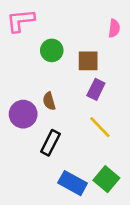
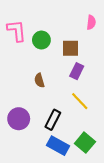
pink L-shape: (21, 20) -> (17, 31), moved, turned 90
purple circle: (23, 114) -> (19, 119), moved
black rectangle: (50, 143) -> (53, 120), moved

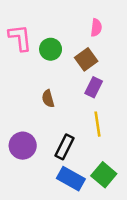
pink semicircle: (91, 22) -> (96, 28), moved
brown square: (70, 48) -> (86, 59), turned -36
yellow line: (80, 101) -> (97, 124), turned 36

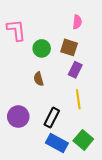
green circle: (51, 49) -> (42, 48), moved
brown square: (86, 59) -> (69, 47), turned -36

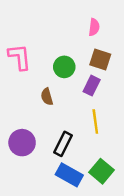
pink L-shape: (16, 30) -> (20, 57), moved
brown square: (69, 47) -> (100, 59), moved
green circle: (42, 48) -> (64, 67), moved

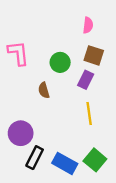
black rectangle: (63, 144) -> (35, 158), moved

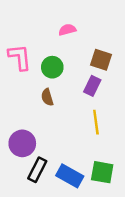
pink semicircle: (88, 25) -> (67, 30), moved, turned -112
green circle: (60, 62) -> (52, 67), moved
green square: (95, 160) -> (102, 172), turned -30

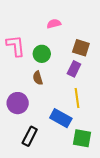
purple circle: (22, 143) -> (18, 103), moved
blue rectangle: (70, 176) -> (61, 118), moved

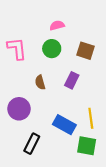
green circle: (42, 54) -> (52, 49), moved
purple rectangle: (74, 69) -> (72, 80), moved
yellow line: (77, 98) -> (91, 118), moved

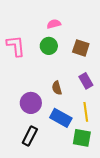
purple rectangle: (72, 80) -> (86, 81), moved, turned -56
brown semicircle: (40, 82) -> (57, 88), moved
purple circle: (19, 109) -> (31, 103), moved

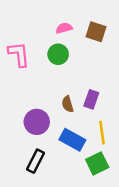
brown square: (81, 48) -> (96, 32), moved
purple rectangle: (86, 81) -> (91, 99), moved, turned 49
green square: (82, 138) -> (97, 163), turned -36

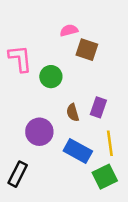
brown square: (96, 32) -> (87, 50), moved
green circle: (58, 54) -> (51, 77), moved
black rectangle: (36, 161) -> (18, 174), moved

